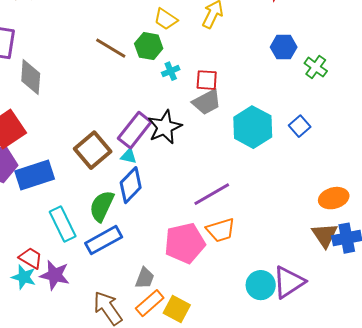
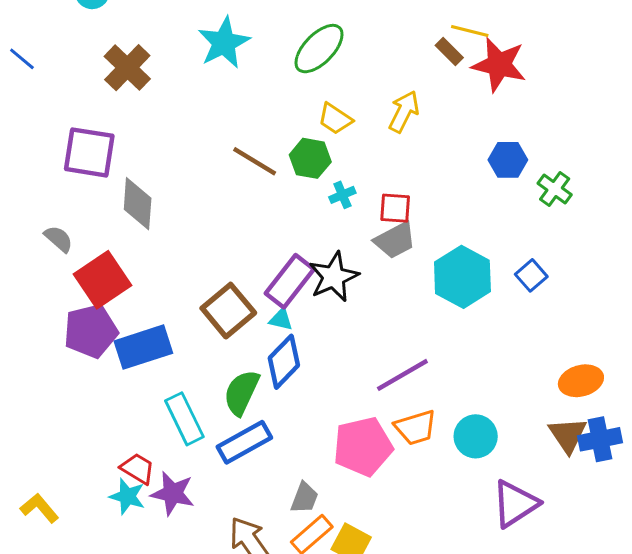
cyan circle: (261, 285) -> (476, 436), moved

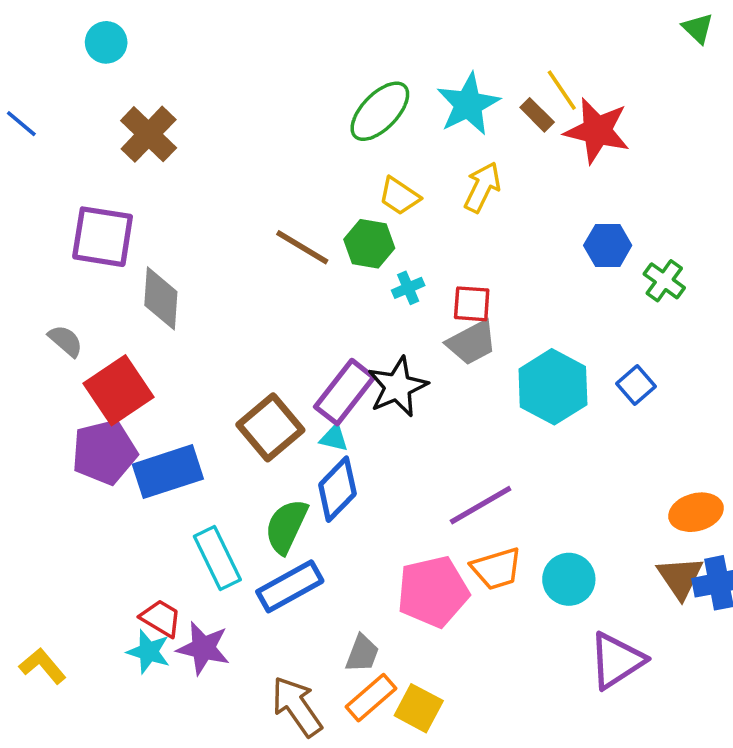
yellow line: (470, 31) -> (562, 90), turned 42
cyan star: (224, 43) -> (468, 104), moved

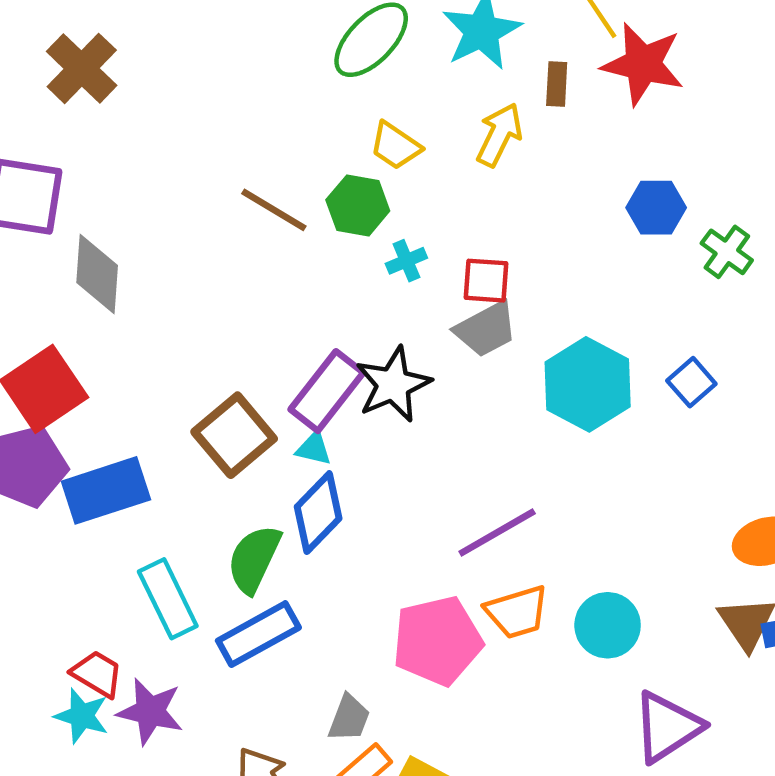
brown rectangle: (537, 115) -> (557, 84), moved, turned 48

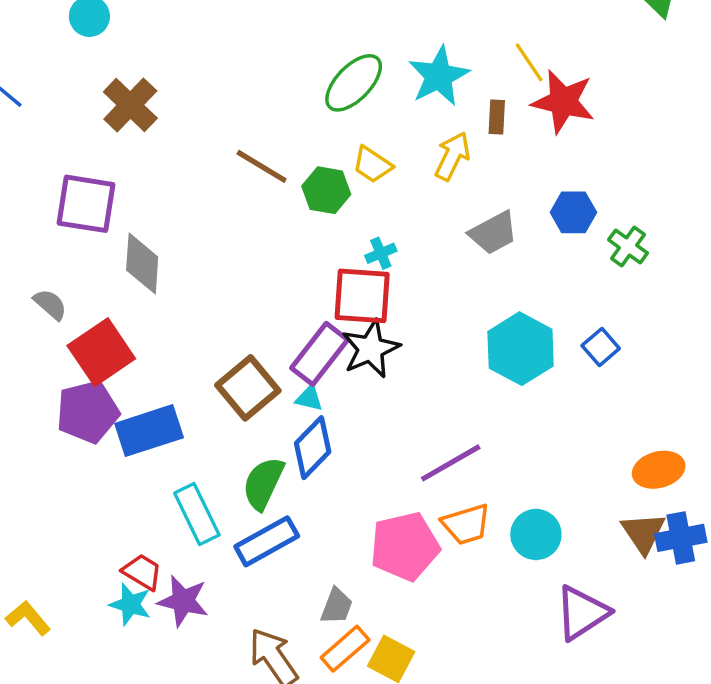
green hexagon: (358, 205) -> (326, 190), moved
brown line: (274, 210) -> (262, 166), moved
red square: (486, 281) -> (362, 296), moved, size x1.6
gray trapezoid: (486, 329) -> (493, 233), moved

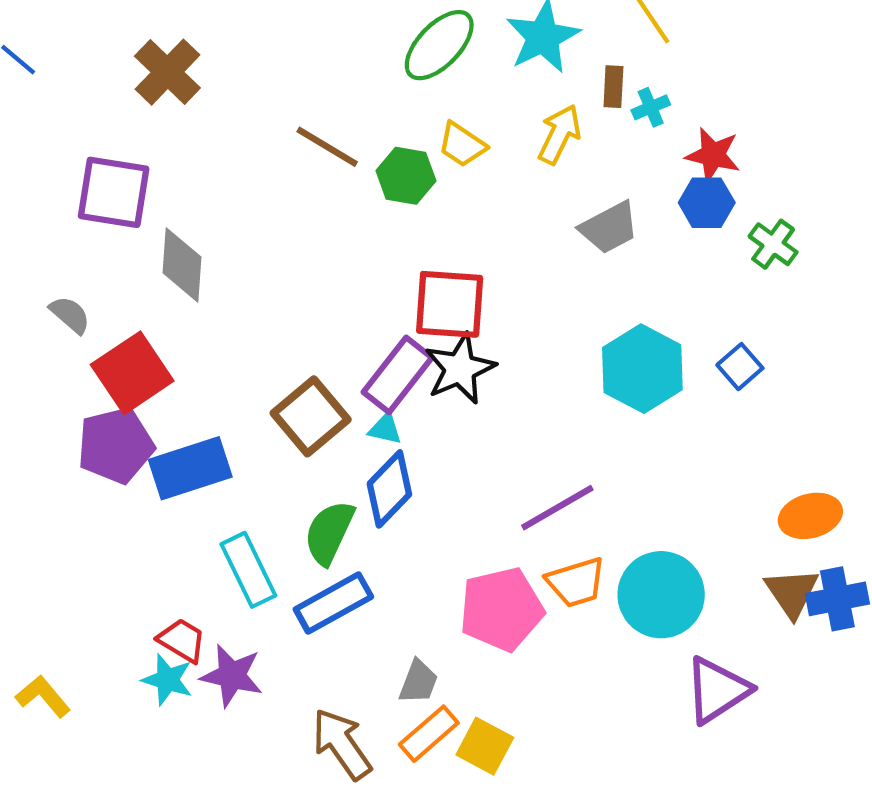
red star: (563, 102) -> (713, 155), moved, size x0.7
cyan cross: (381, 253) -> (651, 107), moved
cyan circle: (536, 534) -> (661, 595), size x1.4

